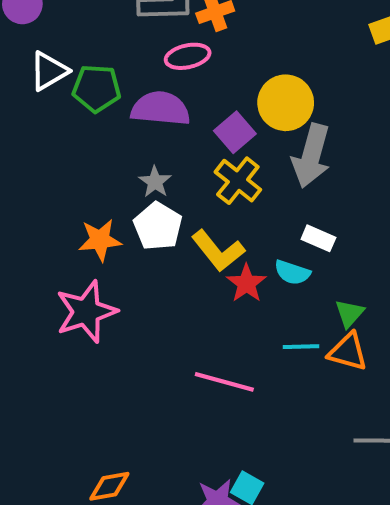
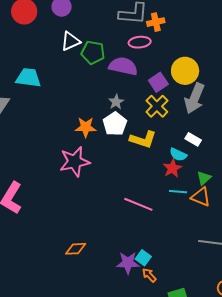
yellow L-shape: (218, 251) -> (143, 139), turned -40
red star: (246, 283) -> (172, 168), moved

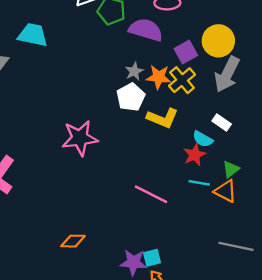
orange star: (86, 127) -> (159, 77), moved
cyan square: (143, 258) -> (152, 258), turned 35

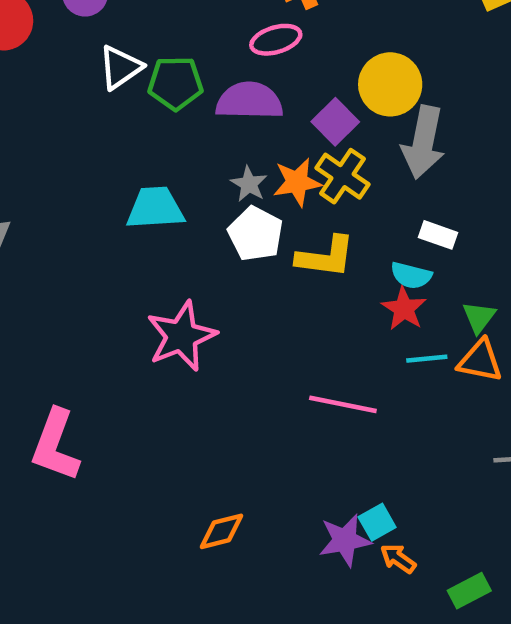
cyan trapezoid: (33, 35) -> (155, 208), moved

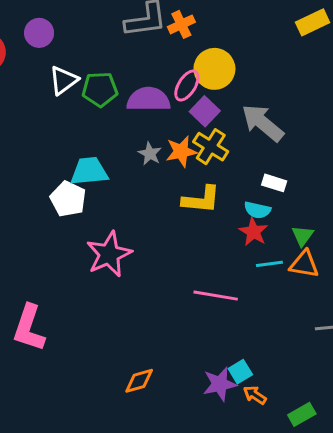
pink ellipse: (276, 40) -> (187, 86), moved, turned -40
yellow circle: (390, 84) -> (214, 69), moved
gray arrow: (423, 142) -> (263, 123), turned 120
white pentagon: (256, 234) -> (68, 199), moved

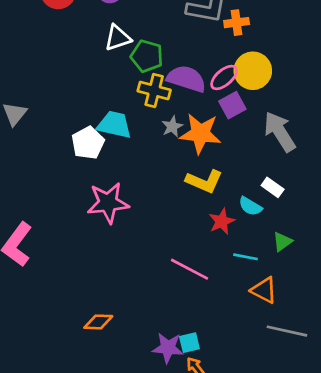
yellow cross: (211, 147) -> (154, 90), moved, turned -36
orange star: (181, 151) -> (200, 134), size x1.4
red star: (253, 232) -> (222, 221), moved
orange triangle: (304, 264) -> (264, 290), moved

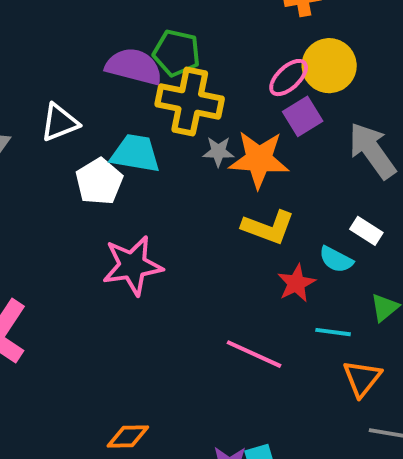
white triangle: (118, 38) -> (60, 122), moved
purple semicircle: (186, 79) -> (134, 67), moved
yellow cross: (154, 90) -> (190, 102), size x1.4
gray star: (172, 127) -> (218, 152), turned 30
orange triangle: (264, 290) -> (362, 378), turned 44

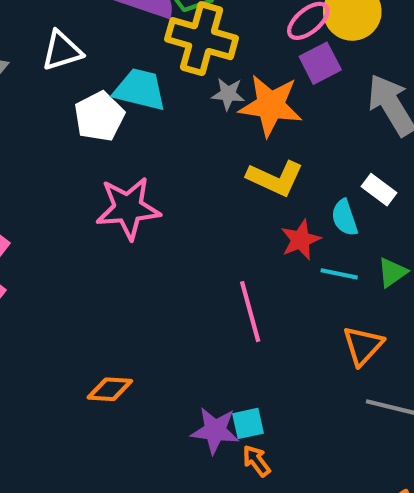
cyan semicircle: (336, 259) -> (345, 218), turned 40
cyan line: (333, 332) -> (339, 274), moved
pink line: (254, 354) -> (250, 312), turned 46

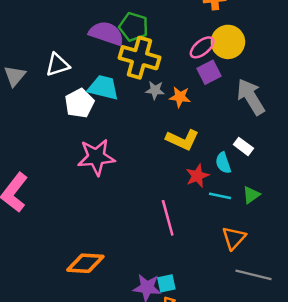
orange star: (271, 105) -> (180, 97), size x0.6
orange diamond: (110, 389) -> (85, 263), size x1.4

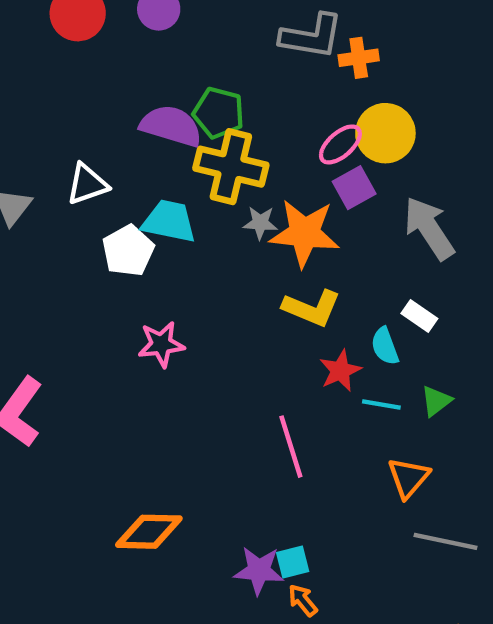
orange star: (180, 97) -> (305, 233), size x1.8
pink star: (96, 157) -> (161, 344), size x0.7

